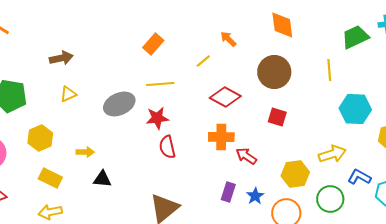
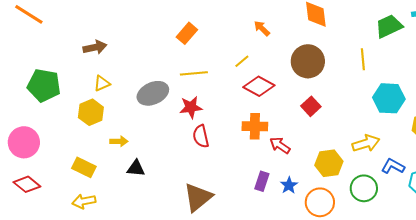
yellow line: (203, 61) -> (242, 61), moved
red square: (277, 117) -> (311, 106), turned 30
yellow hexagon: (40, 138) -> (91, 112), moved

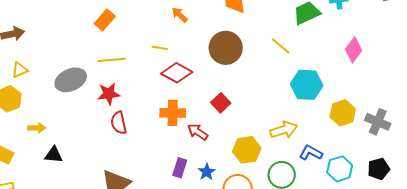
yellow line: (363, 59) -> (281, 46), turned -45
yellow line: (242, 61) -> (160, 48), turned 49
red square: (311, 106) -> (221, 103), moved

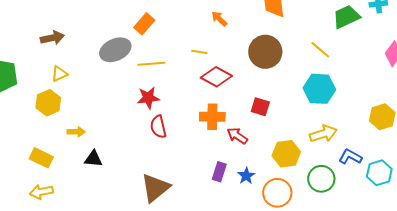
gray ellipse: (71, 80) -> (115, 50), moved
cyan hexagon: (307, 85) -> (319, 89), moved
red square: (221, 103) -> (260, 107), turned -30

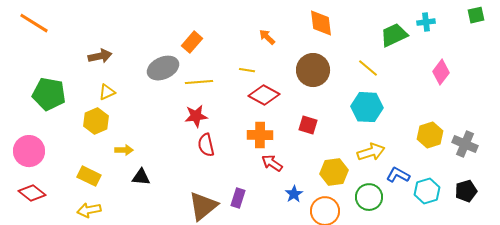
red arrow: (237, 136) -> (272, 163), moved
purple rectangle: (219, 172) -> (238, 198), moved

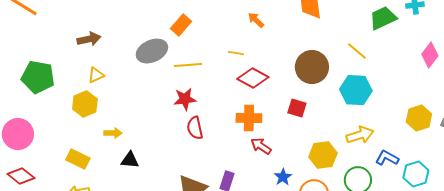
brown circle: (313, 70) -> (312, 67), moved

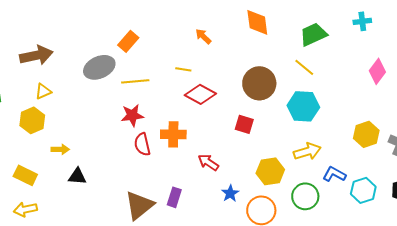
green trapezoid: (383, 18) -> (313, 34), moved
brown arrow: (89, 39) -> (36, 55), size x1.4
orange cross: (249, 118) -> (173, 134), moved

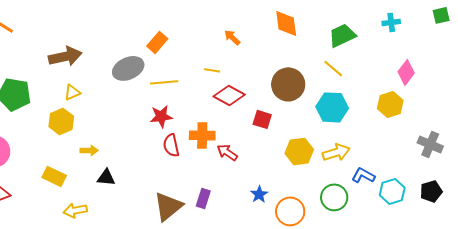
red square: (244, 124) -> (262, 119), moved
yellow hexagon: (366, 134) -> (390, 104), moved
red arrow: (208, 162) -> (227, 152), moved
yellow hexagon: (270, 171) -> (299, 151), moved
yellow arrow: (25, 209) -> (75, 210), moved

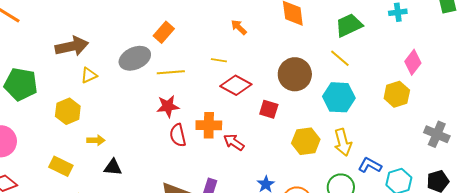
yellow triangle: (72, 92) -> (89, 75), moved
yellow arrow: (336, 152) -> (343, 142), turned 92

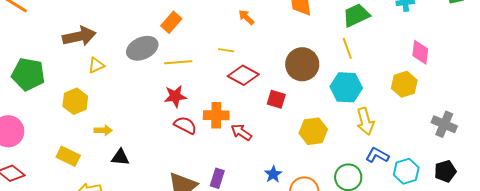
yellow line: (340, 58) -> (347, 48), turned 30
pink diamond: (413, 62) -> (420, 52), turned -30
red semicircle: (178, 135) -> (185, 125), turned 130
yellow arrow: (343, 142) -> (365, 121), moved

